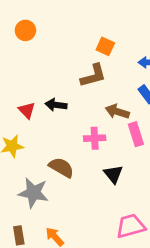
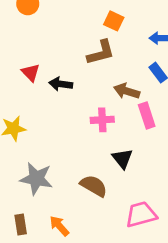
red triangle: (27, 110) -> (31, 73), moved
brown semicircle: (61, 167) -> (94, 186), moved

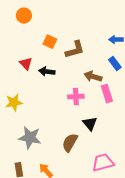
orange square: (114, 21) -> (50, 42), moved
brown semicircle: (94, 186) -> (70, 143), turned -90

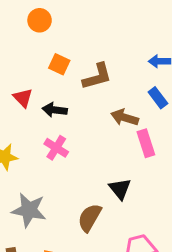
orange circle: (24, 16) -> (40, 20), moved
pink cross: (76, 97) -> (56, 148), moved, turned 35

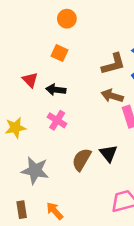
orange circle: (40, 20) -> (67, 19), moved
brown L-shape: (97, 76) -> (113, 64), moved
brown semicircle: (90, 218) -> (82, 160), moved

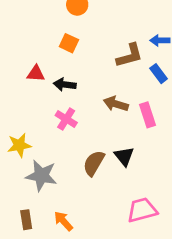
red triangle: (30, 80) -> (36, 74), turned -42
brown arrow: (112, 96) -> (116, 104), moved
yellow star: (15, 128) -> (19, 145), moved

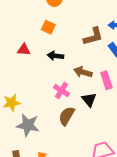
black arrow: (65, 85) -> (55, 56), moved
pink cross: (66, 119) -> (62, 90), moved
black triangle: (124, 156) -> (89, 100), moved

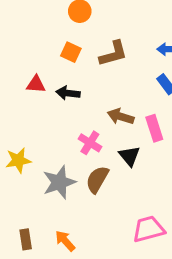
brown L-shape: (93, 36) -> (113, 54), moved
black arrow: (55, 56) -> (68, 93), moved
gray star: (28, 125) -> (59, 182), moved, turned -30

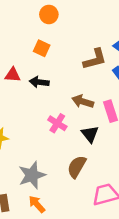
brown L-shape: (113, 54) -> (95, 59), moved
brown semicircle: (97, 179) -> (77, 167), moved
gray star: (59, 182) -> (32, 175), moved

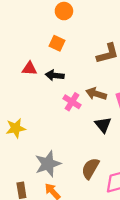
pink cross: (57, 123) -> (72, 102), moved
brown semicircle: (77, 167) -> (90, 168), moved

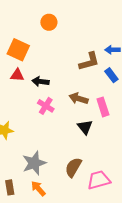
orange square: (57, 43) -> (18, 50), moved, size x1.5
pink cross: (72, 102) -> (46, 106), moved

